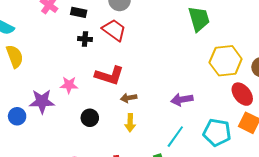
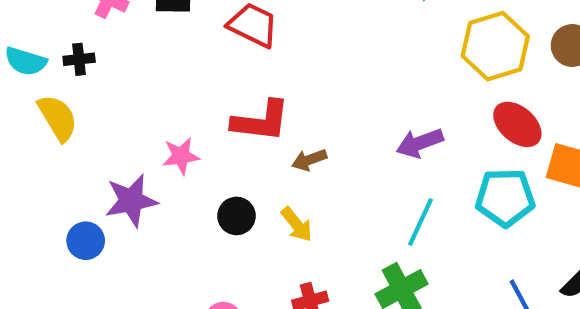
black cross: (85, 39) -> (79, 59), moved
red ellipse: (242, 94) -> (517, 124), moved
yellow arrow: (130, 123) -> (297, 224), moved, turned -30

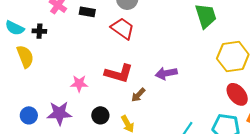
purple arrow: (420, 143) -> (166, 73), moved
brown arrow: (309, 160) -> (138, 95), turned -35
purple star: (131, 201) -> (59, 113), moved

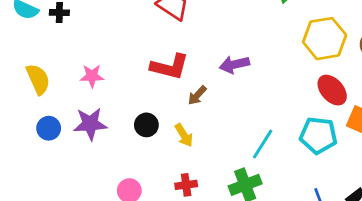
yellow semicircle: (25, 57) -> (38, 79), moved
pink star: (79, 84) -> (92, 76), moved

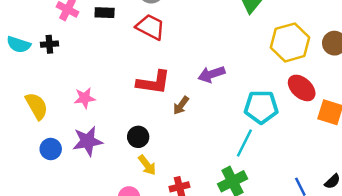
yellow arrow: (184, 135) -> (147, 165), moved
cyan pentagon: (318, 135) -> (261, 107), moved

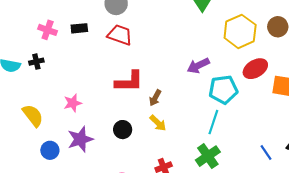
purple arrow: (211, 74) -> (198, 66), moved
red ellipse: (302, 88) -> (255, 69), turned -65
yellow arrow: (147, 165) -> (158, 123), moved

